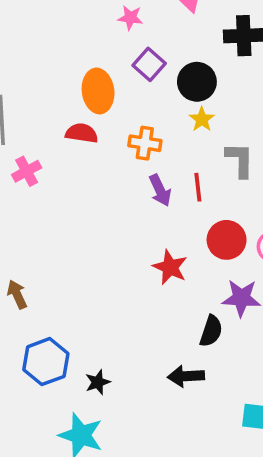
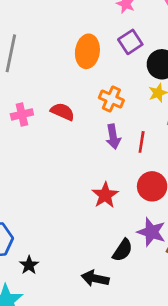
red semicircle: (82, 133) -> (63, 112), moved
pink cross: (27, 171) -> (22, 114), moved
black star: (98, 382) -> (29, 265), turned -30

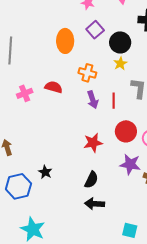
red star: (105, 195) -> (93, 143), turned 30
black semicircle: (123, 250) -> (91, 180), moved
black star: (29, 265) -> (45, 172), moved

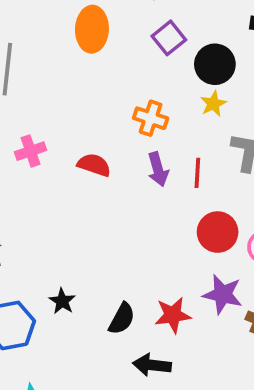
orange ellipse: (65, 41) -> (92, 29), moved
red semicircle: (54, 87) -> (94, 165), moved
red star: (93, 143) -> (173, 315), moved
black semicircle: (91, 180) -> (122, 319), moved

